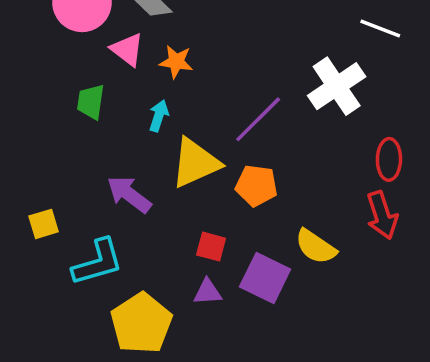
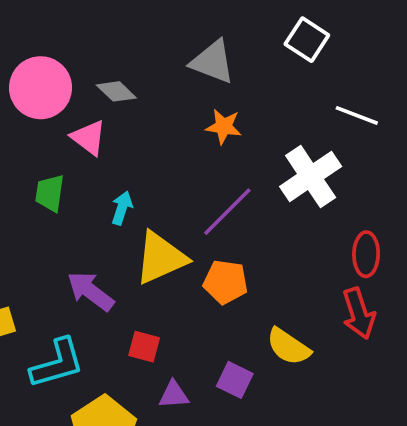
orange star: (176, 62) -> (224, 127), moved
red square: (211, 247) -> (144, 347), moved
purple square: (265, 278) -> (235, 380), size x0.7

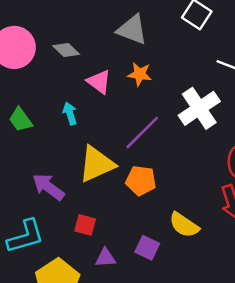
pink triangle: (89, 138) -> (99, 82), moved
green trapezoid: (50, 193) -> (21, 120), turned -44
cyan arrow: (122, 208) -> (70, 113), moved, turned -35

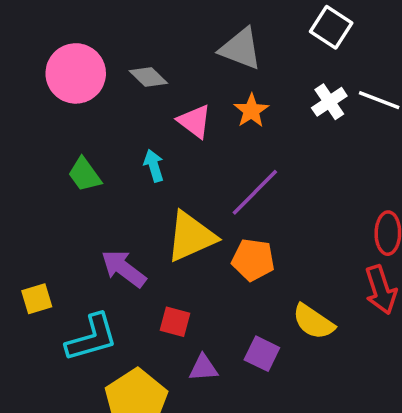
orange star: (140, 74) -> (251, 111), turned 30
white cross: (199, 108) -> (329, 102), moved, size x0.6

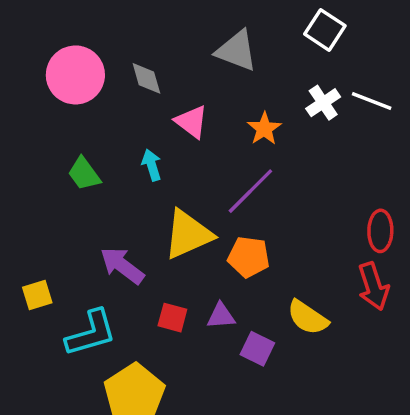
gray diamond: (148, 77) -> (146, 78), turned 30
orange star: (251, 111) -> (264, 129), moved
purple triangle: (203, 368) -> (221, 316), moved

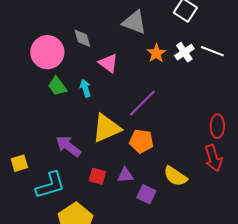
pink circle: (75, 75) -> (47, 52), moved
orange star: (264, 129) -> (156, 53), moved
green trapezoid: (84, 174) -> (57, 86), moved

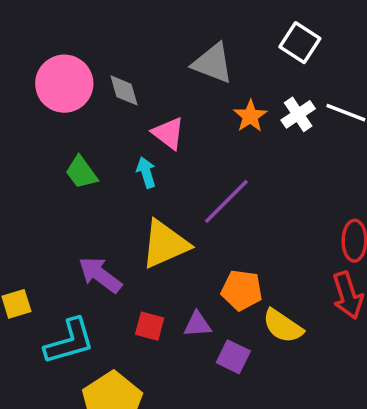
pink circle: (47, 52) -> (64, 84), moved
cyan arrow: (85, 88) -> (146, 172), moved
orange pentagon: (141, 141) -> (242, 290), moved

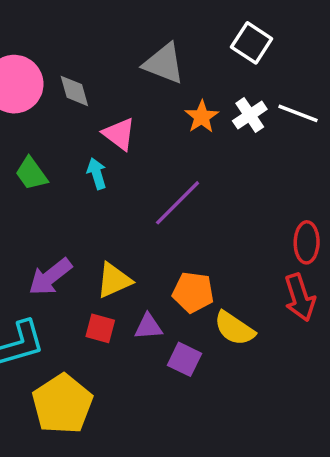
yellow triangle: (165, 244) -> (114, 280), moved, size x0.7
purple arrow: (100, 275) -> (50, 277), turned -75

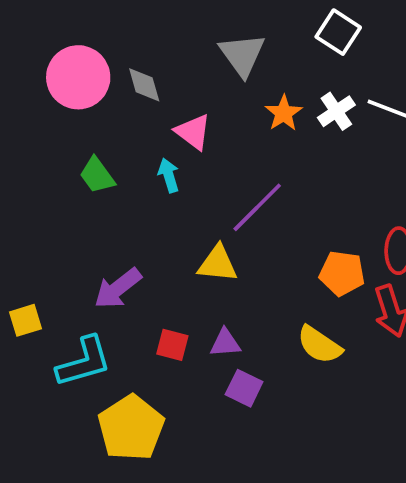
gray triangle: (164, 63) -> (242, 55), turned 33
yellow triangle: (114, 280) -> (218, 264), moved, turned 30
orange pentagon: (193, 292) -> (342, 273), moved
purple square: (184, 359) -> (244, 388), moved

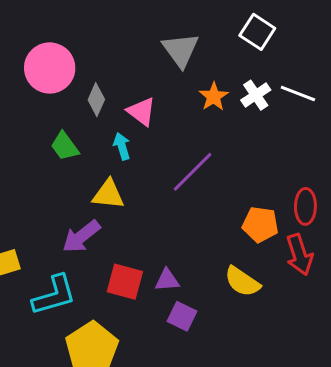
gray diamond: (144, 85) -> (96, 100), moved, turned 40
yellow triangle: (218, 264) -> (108, 194), moved
red square: (172, 345) -> (125, 282), size x1.4

